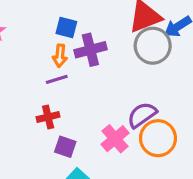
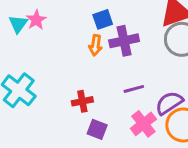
blue square: (66, 28) -> (103, 19), turned -36
purple line: (57, 79) -> (134, 89), moved

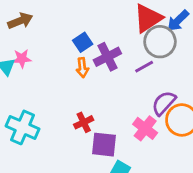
pink star: (36, 20) -> (22, 59), turned -30
purple line: (134, 89) -> (144, 67), moved
purple square: (97, 129) -> (104, 145), size x1.4

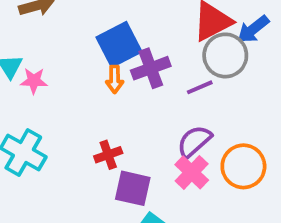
blue square: (83, 42) -> (119, 45), size x1.6
pink star: (22, 59) -> (34, 81), moved
purple semicircle: (164, 103) -> (194, 141), moved

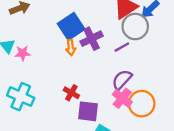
red cross: (108, 155) -> (71, 93), turned -35
orange circle: (243, 166) -> (142, 104), moved

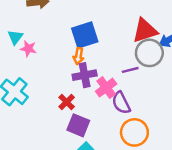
purple cross: (92, 39) -> (85, 75), moved
purple semicircle: (122, 80) -> (121, 103), turned -85
pink cross: (122, 98) -> (106, 88), moved

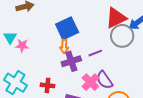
purple line: (130, 70) -> (95, 53), moved
pink cross: (106, 88) -> (90, 82), moved
red cross: (67, 102) -> (47, 85), moved, turned -32

